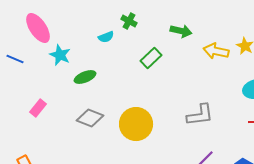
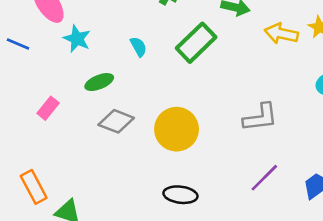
cyan semicircle: (106, 37) -> (139, 47), moved, turned -98
green rectangle: (151, 58) -> (196, 43), size x1.4
green ellipse: (85, 77) -> (99, 82), moved

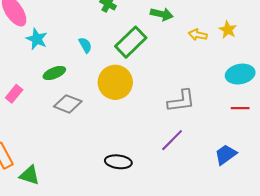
yellow arrow: (281, 34) -> (198, 35), size x0.7
yellow circle: (177, 129) -> (115, 82), moved
purple line: (264, 178) -> (172, 140), moved

